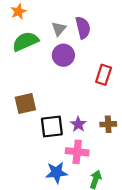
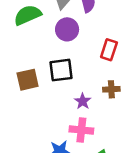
brown cross: (108, 124) -> (111, 89), moved
black square: (52, 126) -> (61, 70), moved

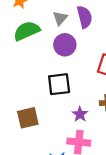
brown square: (28, 80) -> (28, 118), moved

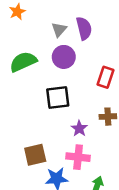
green semicircle: (27, 31) -> (23, 62), moved
brown square: (28, 118) -> (35, 155), moved

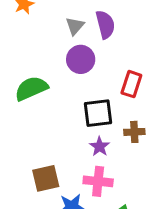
green semicircle: (23, 62) -> (31, 88), moved
black square: (58, 97) -> (98, 113), moved

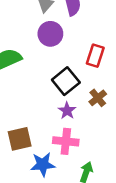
black square: (98, 113) -> (66, 81), turned -32
brown cross: (134, 132) -> (98, 98), turned -36

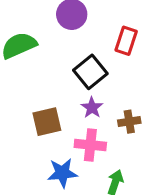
brown cross: (98, 98) -> (129, 122), moved, turned 30
brown square: (20, 139) -> (47, 122), moved

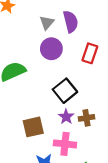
red rectangle: (126, 41) -> (90, 53), moved
brown cross: (129, 122) -> (86, 118), moved

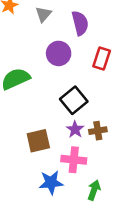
gray triangle: (47, 23) -> (43, 14), moved

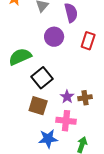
black square: (74, 100) -> (42, 78), moved
brown square: (38, 141) -> (38, 106), turned 30

